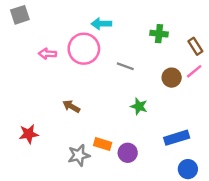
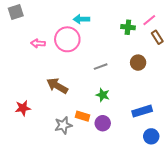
gray line: (125, 66) -> (101, 67), moved, turned -40
pink line: (194, 71) -> (149, 20), moved
brown arrow: (71, 106) -> (57, 86), size x1.5
green star: (139, 106) -> (103, 95), moved

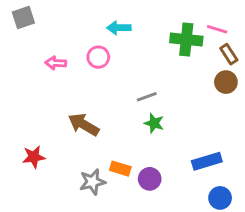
pink line: (149, 20) -> (217, 29), turned 56
green cross: (128, 27) -> (186, 40), size x1.5
pink circle: (67, 39) -> (98, 57), size x0.6
brown circle: (138, 63) -> (226, 82), moved
green star: (103, 95) -> (154, 123), moved

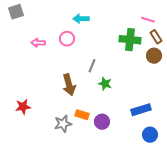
green cross: (186, 40) -> (130, 40), moved
gray line: (147, 97) -> (92, 66), moved, turned -48
brown arrow: (84, 125) -> (69, 85), moved, turned -135

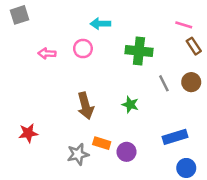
green cross: (130, 40) -> (139, 51), moved
brown circle: (154, 56) -> (191, 82), moved
gray line: (92, 66) -> (164, 83), moved, turned -48

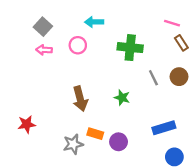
gray square: (20, 15) -> (43, 27), moved, turned -30

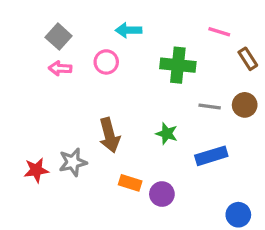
pink line: (172, 23) -> (219, 32), moved
gray line: (153, 78) -> (210, 107), turned -56
blue rectangle: (164, 128) -> (211, 156), moved
gray star: (73, 144) -> (73, 162), moved

